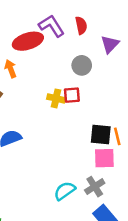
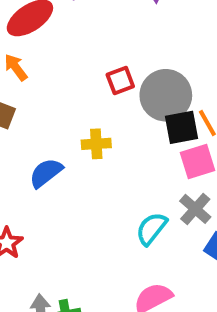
gray circle: (82, 65) -> (166, 95), moved, size x1.6
yellow cross: (56, 98) -> (96, 144), moved

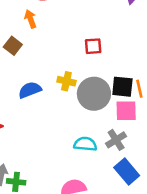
gray circle: (166, 95) -> (94, 94), moved
cyan semicircle: (152, 229) -> (85, 144), turned 40

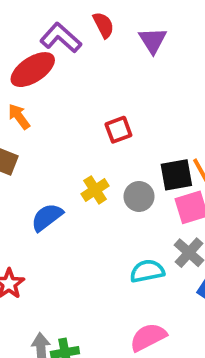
yellow cross: (66, 81) -> (95, 190), turned -30
gray circle: (94, 94) -> (139, 196), size x0.6

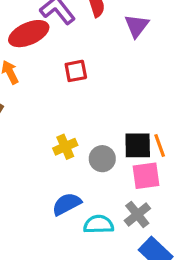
red square: (118, 130) -> (76, 71), moved
blue semicircle: (47, 217) -> (67, 204), moved

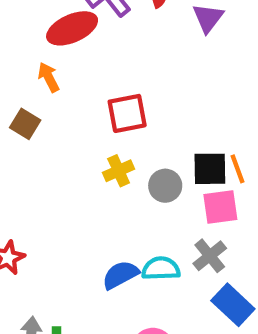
red square: (76, 71) -> (127, 113), moved, size x1.4
blue semicircle: (67, 204) -> (120, 275), moved

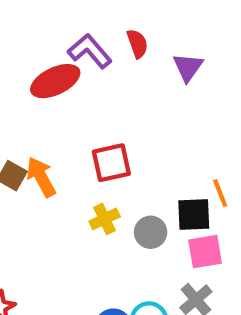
orange arrow: (49, 77) -> (41, 177), moved, size x1.4
orange line: (237, 169) -> (220, 193), moved

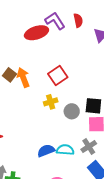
red square: (111, 163) -> (58, 75), turned -30

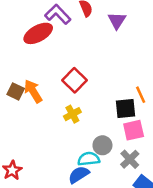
gray circle: (72, 111) -> (102, 145), moved
cyan semicircle: (65, 150) -> (89, 159), moved

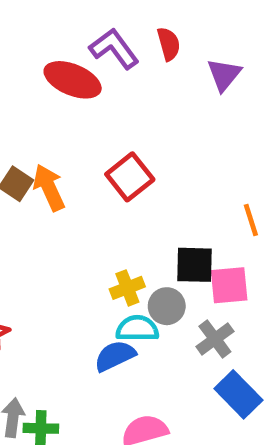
red ellipse: (38, 33) -> (73, 80), turned 44
black square: (126, 108) -> (195, 265), moved
yellow cross: (72, 114) -> (127, 288), moved

